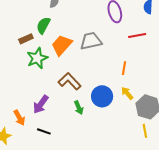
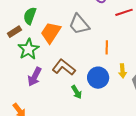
gray trapezoid: (91, 41) -> (79, 24), turned -110
orange line: (124, 68) -> (107, 47), moved
yellow arrow: (127, 93) -> (122, 71), turned -136
purple arrow: (41, 104) -> (35, 77), moved

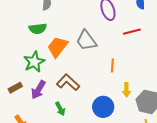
green semicircle: (30, 16) -> (38, 29), turned -120
brown rectangle: (14, 32) -> (15, 88), moved
blue circle: (98, 78) -> (103, 107), moved
green arrow: (77, 92) -> (60, 109), moved

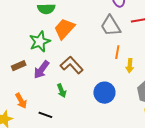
gray trapezoid: (86, 41) -> (111, 26), moved
yellow arrow: (126, 90) -> (130, 66), moved

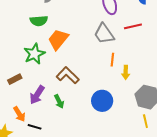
purple arrow: (41, 70) -> (37, 95), moved
black line: (45, 115) -> (35, 127), moved

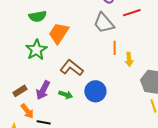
brown rectangle: (15, 79) -> (20, 91), moved
green arrow: (59, 101) -> (66, 95), turned -40
blue circle: (102, 101) -> (95, 91), moved

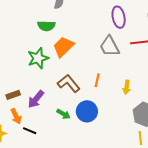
orange line: (115, 48) -> (97, 80), moved
green arrow: (66, 95) -> (63, 114), moved

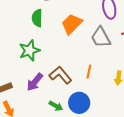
green semicircle: (46, 26) -> (37, 18), turned 90
orange trapezoid: (63, 47) -> (72, 24), moved
purple arrow: (36, 99) -> (35, 82), moved

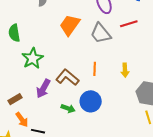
green semicircle: (37, 18) -> (14, 33), moved

